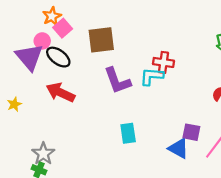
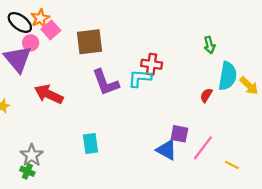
black ellipse: (58, 57) -> (20, 22), moved
cyan rectangle: (128, 133) -> (91, 143), moved

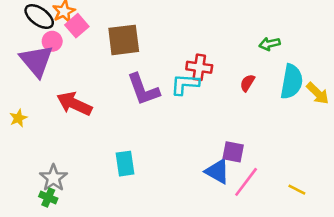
green arrow: (209, 45) -> (269, 44), turned 91
red semicircle: (206, 95) -> (247, 83), moved
pink line: (203, 148) -> (246, 182), moved

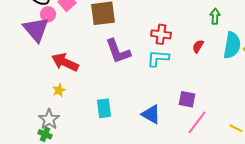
green arrow: (269, 44) -> (215, 16), turned 105
cyan L-shape: (185, 84) -> (158, 58), moved
yellow star: (18, 118) -> (59, 90), moved
blue triangle: (217, 171) -> (151, 114), moved

